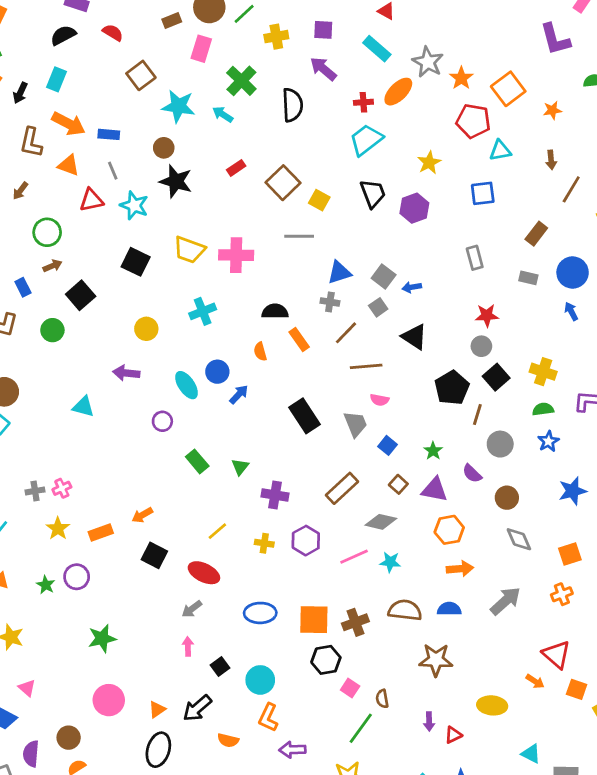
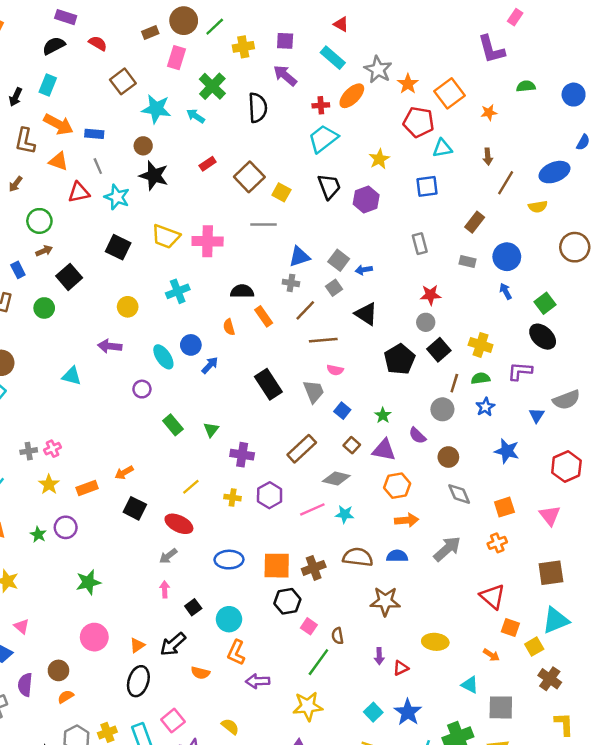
brown line: (477, 415) -> (454, 383), moved
blue star: (573, 491) -> (507, 451), turned 30
orange arrow: (535, 681) -> (491, 655), moved

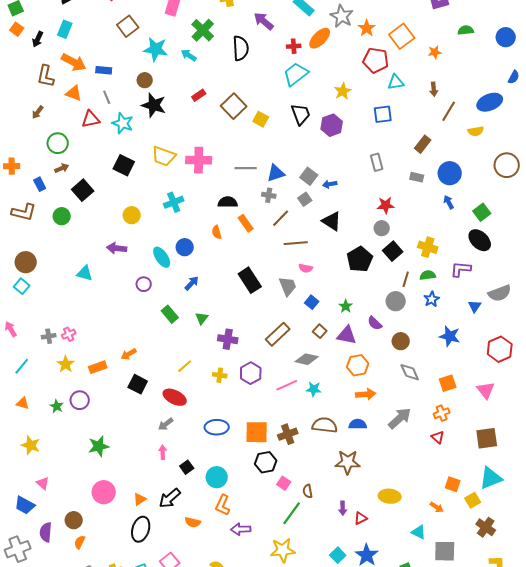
gray line: (264, 225) -> (246, 168), moved
blue arrow: (210, 365) -> (192, 283), moved
red triangle: (492, 597) -> (438, 437), moved, size x0.6
orange semicircle: (66, 697) -> (80, 542), turned -32

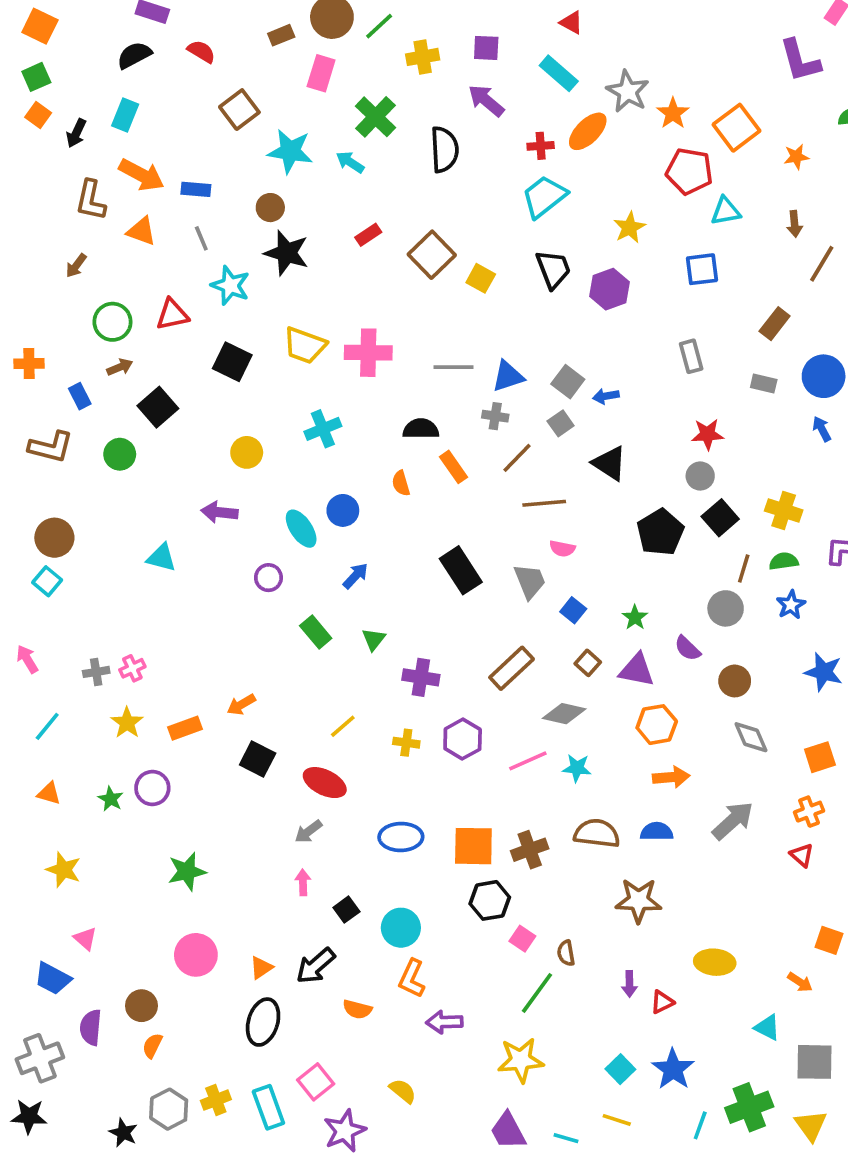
red triangle: (91, 119) -> (172, 315), moved

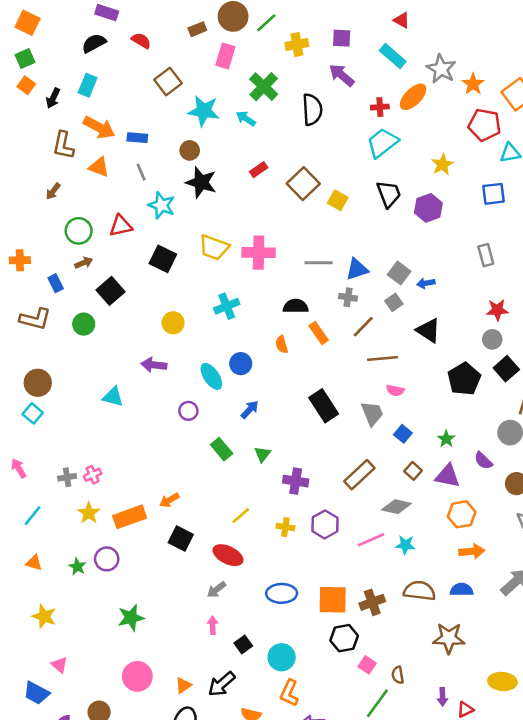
orange rectangle: (185, 728) -> (130, 517), size x1.4

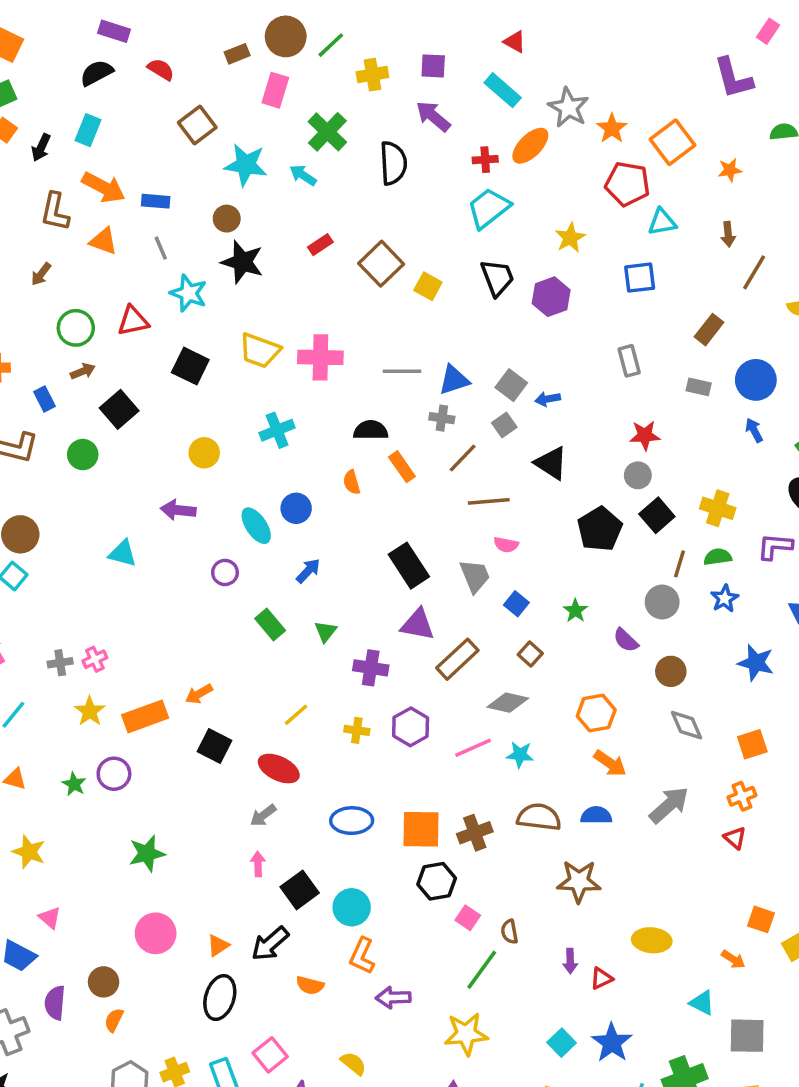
purple triangle: (448, 476) -> (418, 625), moved
orange arrow: (472, 551) -> (610, 763), turned 40
black square: (243, 644) -> (300, 890), size x1.5

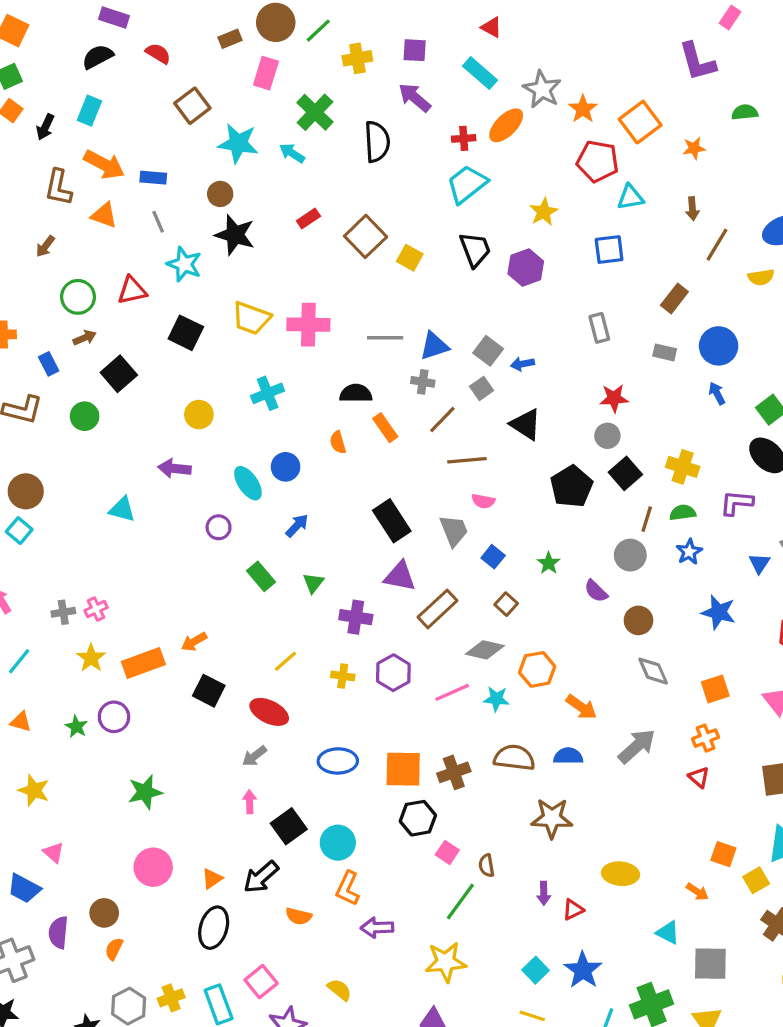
orange hexagon: (596, 713) -> (537, 669), moved

